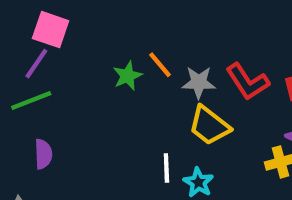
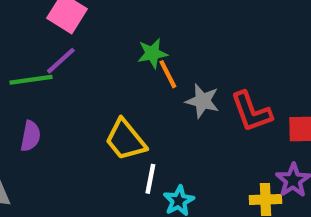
purple line: (36, 64) -> (61, 61), moved
green star: (128, 76) -> (152, 53), moved
yellow trapezoid: (209, 126) -> (125, 140), moved

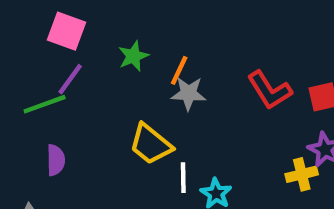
green star: (152, 53) -> (133, 56), moved
orange line: (168, 74) -> (179, 70), turned 64
gray star: (202, 101) -> (188, 93), moved

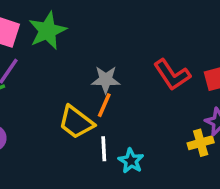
green star: (133, 56) -> (47, 31), moved, size x1.5
orange line: (179, 70) -> (104, 105), moved

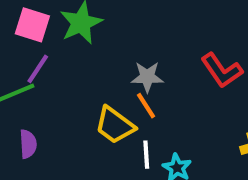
orange line: (104, 105) -> (146, 106), turned -55

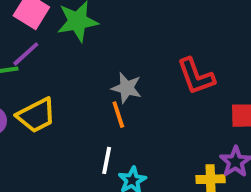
red L-shape: (222, 70) -> (196, 76), moved
yellow trapezoid: (115, 125) -> (36, 115), moved, turned -78

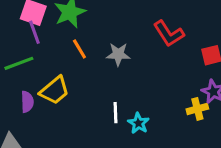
purple line: (26, 54) -> (34, 32), moved, turned -55
orange line: (118, 115) -> (79, 49), moved

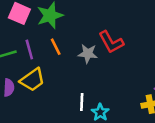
purple line: (34, 32) -> (29, 50), moved
red L-shape: (169, 34) -> (111, 42), moved

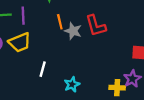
orange line: (56, 47) -> (60, 22), moved
white line: (82, 102) -> (43, 69), moved

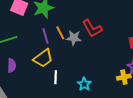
purple line: (23, 16) -> (45, 36), moved
yellow trapezoid: (20, 42) -> (43, 58), moved

